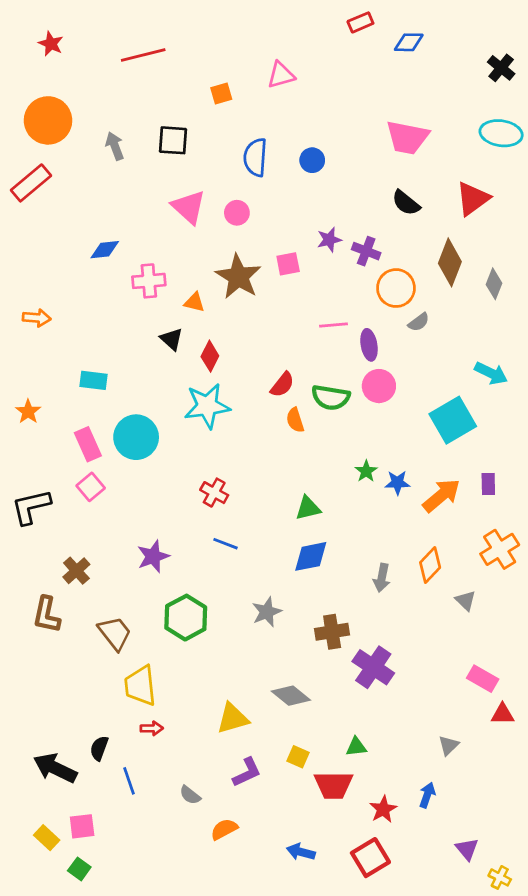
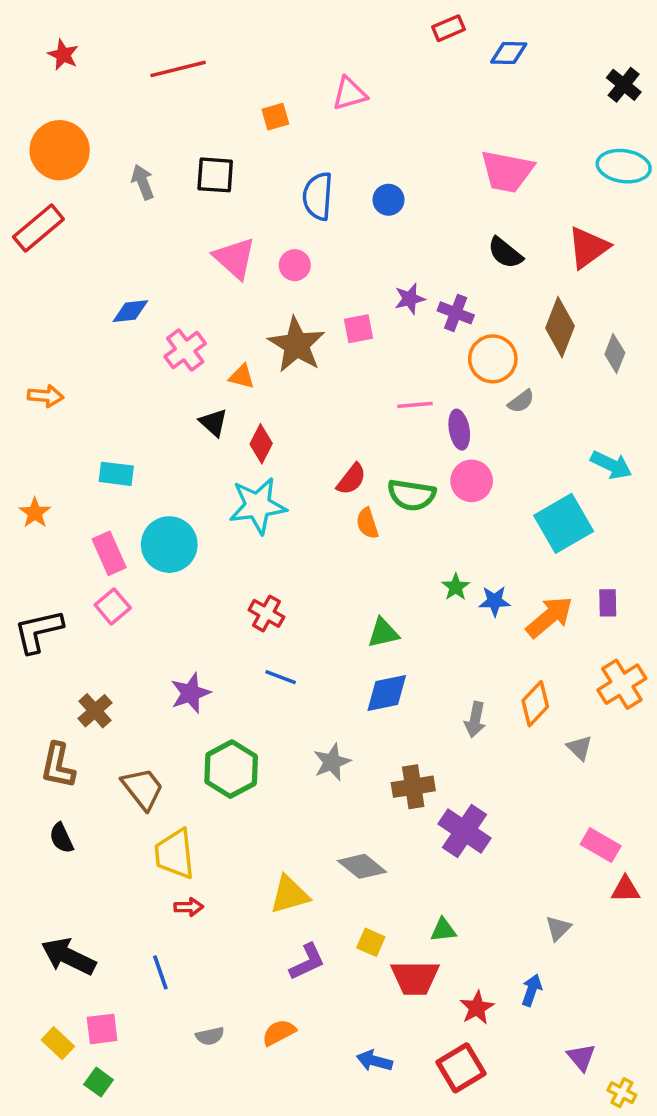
pink cross: (149, 281) -> (185, 350), turned -32
black semicircle: (99, 748) -> (61, 838), moved, turned -45
gray semicircle: (190, 795) -> (210, 1036), moved, turned -50

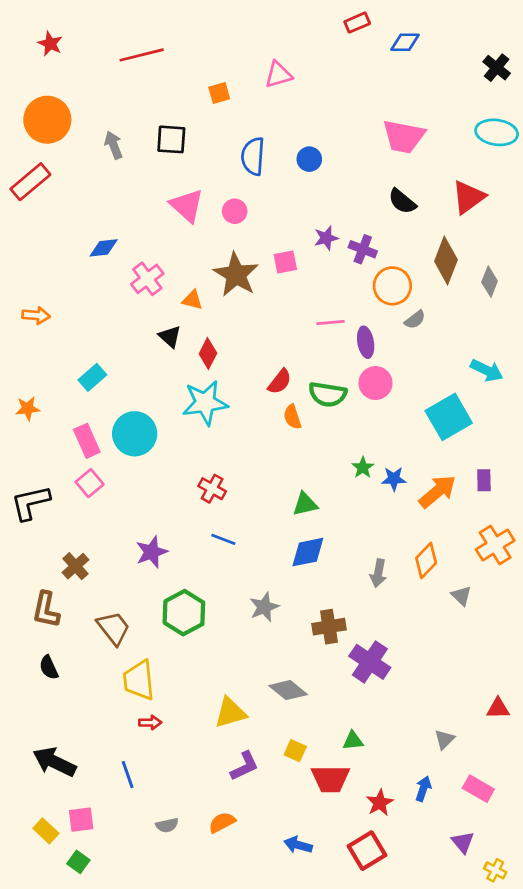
cyan rectangle: (116, 474) -> (92, 377), turned -48
orange star: (35, 513) -> (28, 408), turned 30
pink rectangle: (601, 845) -> (478, 789), moved

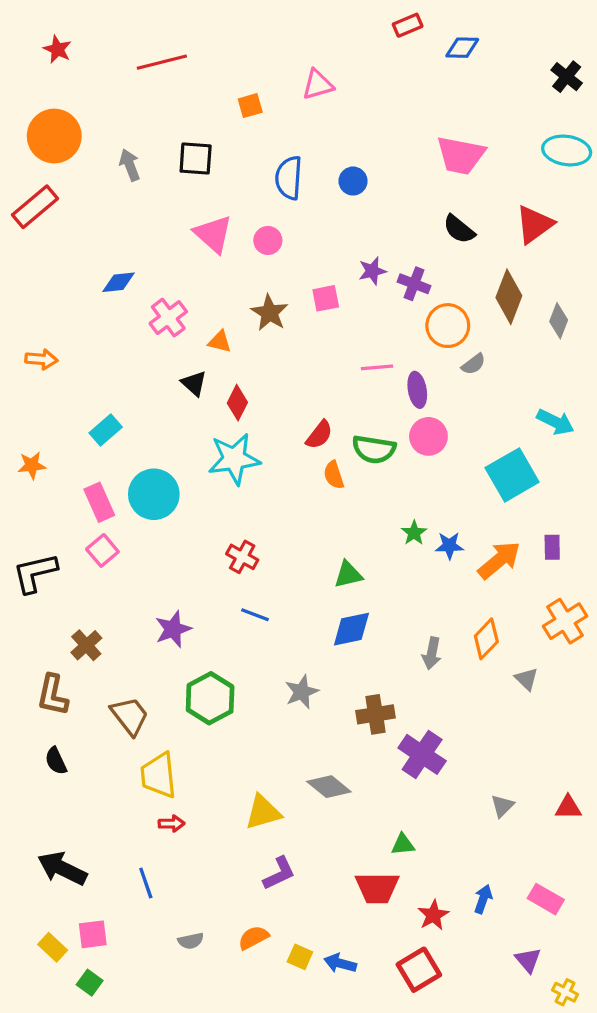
brown star: (236, 275) -> (269, 313), size x0.7
gray triangle: (444, 739) -> (502, 806), moved
yellow square: (295, 751) -> (300, 957), moved

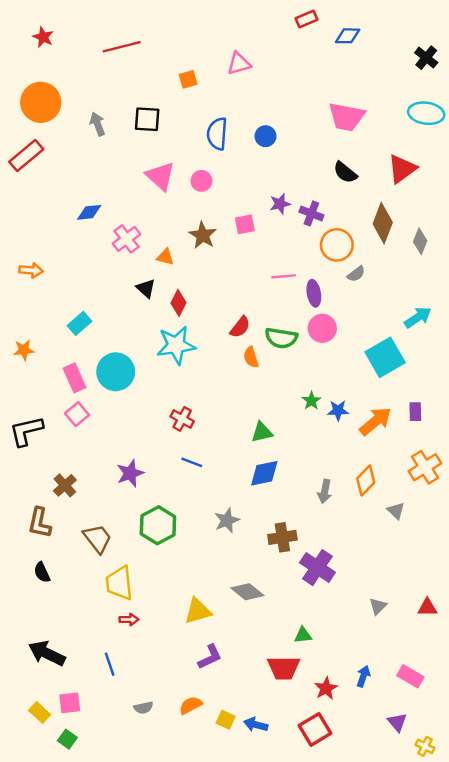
cyan arrow: (555, 422) -> (418, 317), turned -60

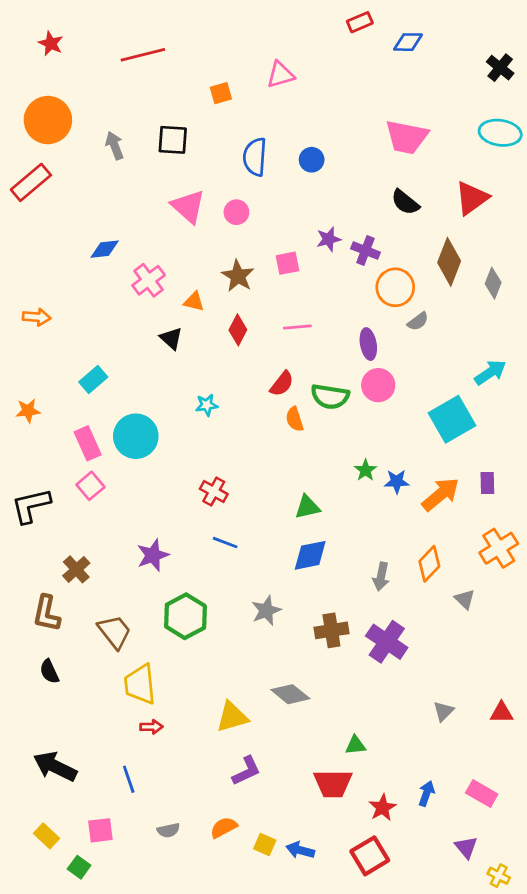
pink line: (284, 276) -> (297, 327), moved
red diamond: (179, 303) -> (238, 330), moved
cyan star: (176, 345) -> (207, 405), size x0.5
purple cross: (317, 568) -> (387, 642), moved
pink square: (70, 703) -> (100, 830), moved

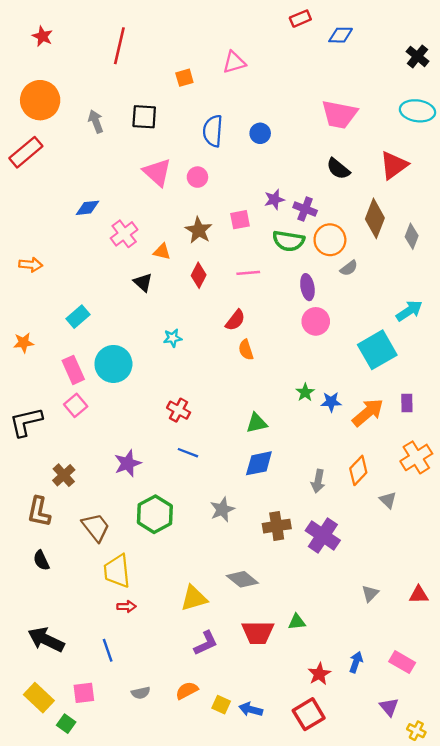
red line: (143, 55) -> (119, 46), turned -63
green semicircle: (330, 396) -> (289, 241), moved
red trapezoid: (333, 784) -> (258, 633), moved
yellow rectangle: (46, 836) -> (39, 698), size x1.4

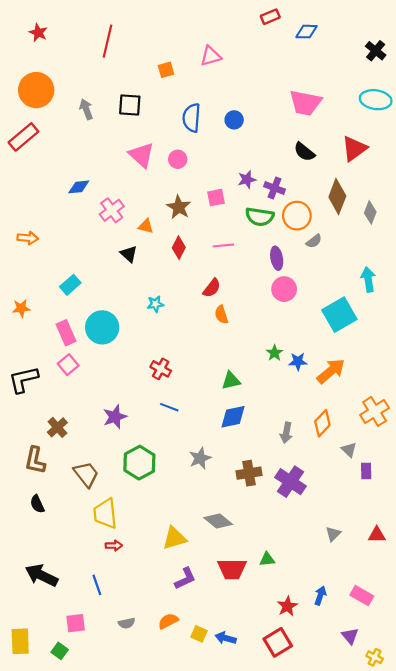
cyan arrow: (409, 311) -> (368, 279), turned -65
purple rectangle: (407, 403) -> (366, 471), moved
yellow rectangle: (39, 698) -> (20, 641), moved, turned 45

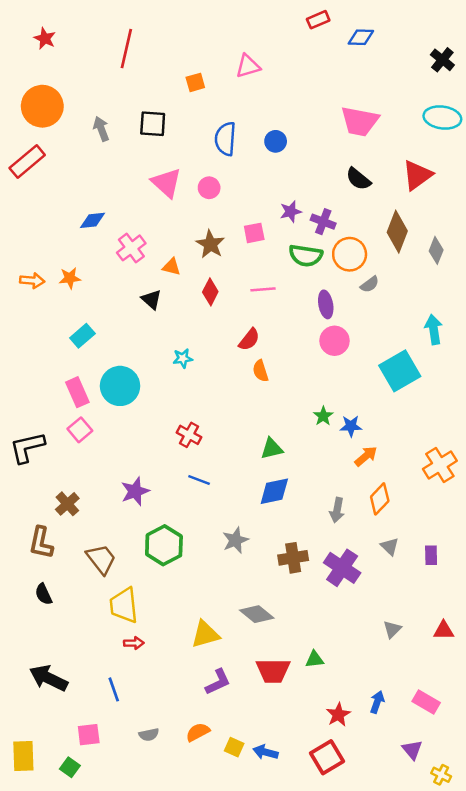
orange star: (21, 308) -> (70, 278), moved
orange arrow: (331, 371) -> (366, 456), moved, size x0.7
orange cross: (375, 411) -> (440, 465), moved
gray triangle: (349, 450) -> (390, 546), moved

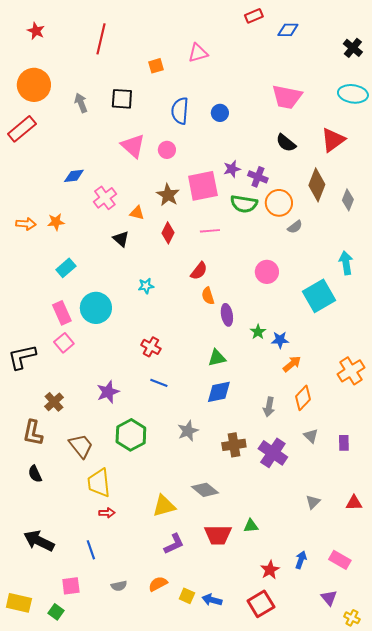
pink square: (254, 233) -> (203, 186), size x1.8
purple ellipse: (326, 304) -> (227, 315), moved
yellow rectangle: (23, 756) -> (19, 603), turned -75

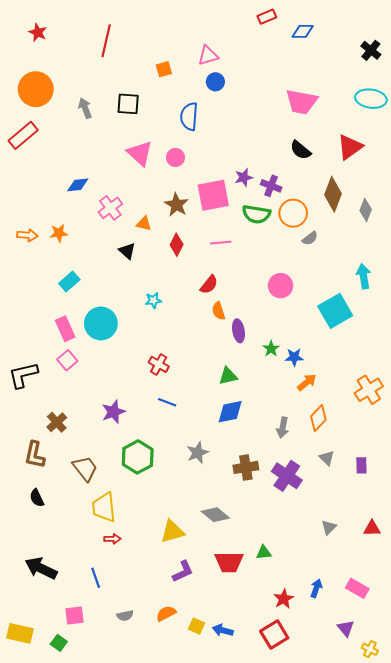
blue circle: (220, 113) -> (215, 82), moved

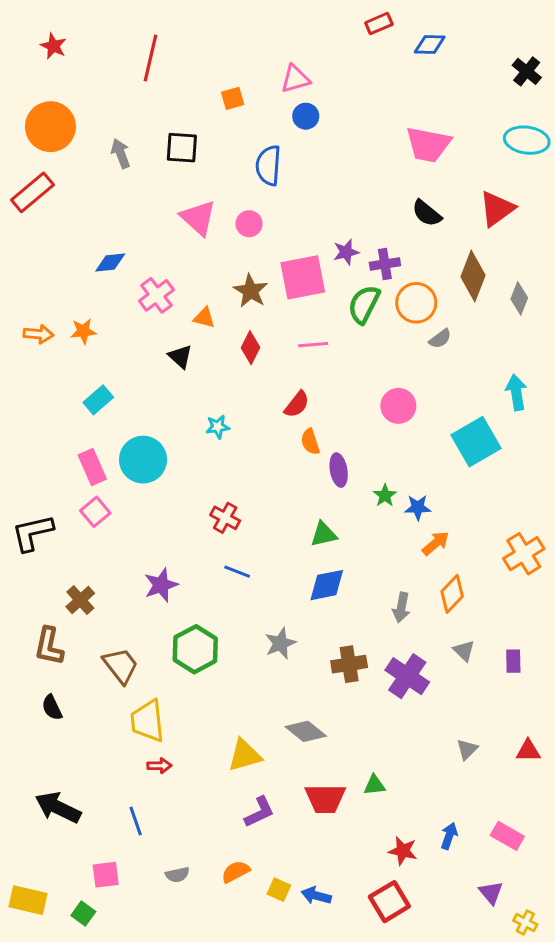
purple cross: (271, 186) -> (385, 264), turned -30
green semicircle: (256, 214) -> (364, 304), turned 108
red star: (284, 599) -> (403, 851), turned -30

